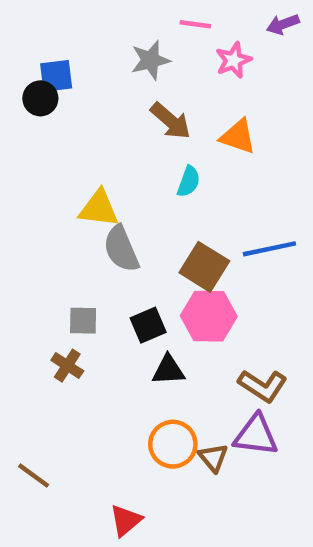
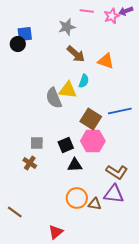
pink star: (233, 60) -> (112, 16), moved
yellow triangle: (99, 208) -> (68, 90), moved
gray semicircle: (121, 249) -> (54, 98), moved
brown triangle: (213, 458) -> (95, 204), turned -40

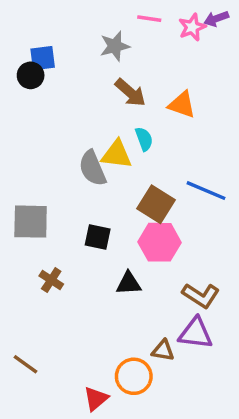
cyan semicircle: (84, 81) -> (144, 139), turned -40
blue line: (120, 111) -> (206, 191), turned 35
gray square: (37, 143) -> (31, 222), moved, size x1.6
black square: (66, 145) -> (98, 237), moved, turned 35
orange circle: (77, 198) -> (134, 376), moved

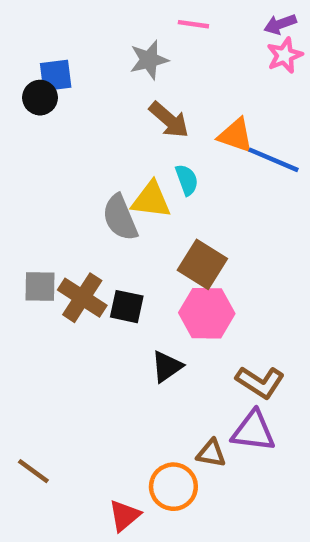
pink star: (192, 27) -> (285, 55), moved
blue line: (206, 191) -> (273, 160), moved
gray square: (31, 222) -> (40, 287), size x0.7
brown cross: (51, 280) -> (82, 298), moved, size x1.5
black triangle: (129, 283) -> (167, 367), turned -32

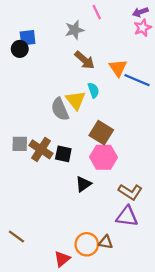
pink line: (193, 24) -> (97, 12), turned 56
orange triangle: (236, 135) -> (118, 68), turned 36
yellow triangle: (151, 200) -> (76, 100), turned 45
brown triangle: (211, 453) -> (106, 242), moved

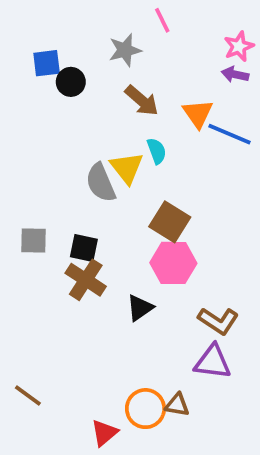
purple arrow: (140, 12) -> (235, 74), moved, turned 32
black circle: (20, 49) -> (71, 82), moved
brown cross: (41, 149) -> (86, 280), moved
black square: (63, 154) -> (84, 248), moved

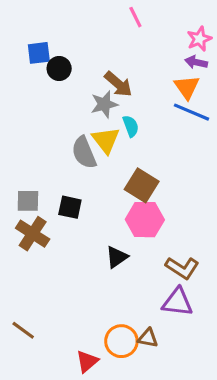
gray star: (125, 50) -> (104, 104), moved
orange triangle: (198, 114) -> (187, 87), moved
brown cross: (86, 280) -> (33, 234), moved

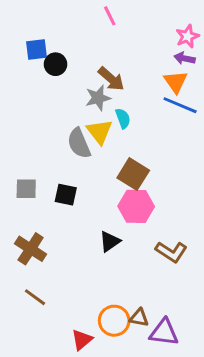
pink line: (135, 17) -> (110, 16), moved
brown cross: (33, 234) -> (31, 249), moved
purple triangle: (177, 302) -> (164, 332), moved
brown line: (23, 330) -> (35, 297), moved

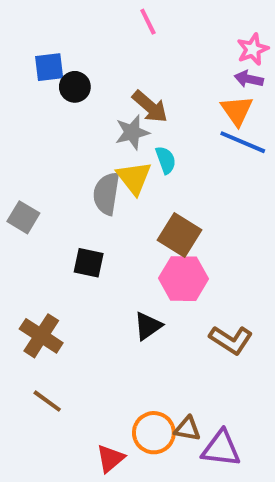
gray semicircle: (79, 143) -> (106, 194), turned 32
gray square: (26, 189) -> (23, 217), moved, turned 30

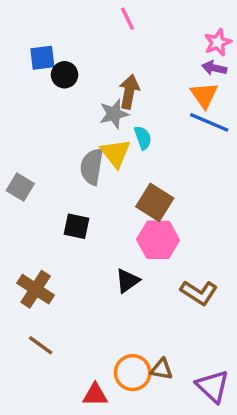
brown arrow: (150, 107) -> (129, 92), turned -120
purple triangle: (221, 449) -> (213, 386), moved, turned 36
red triangle: (110, 458) -> (95, 395), turned 40

